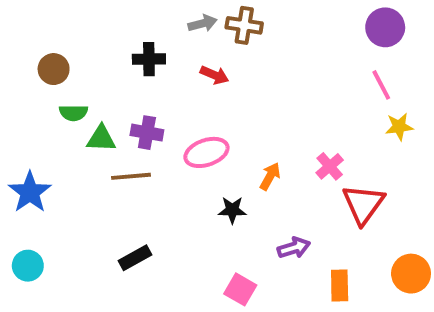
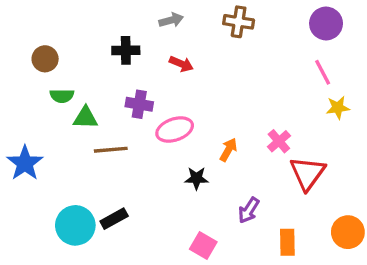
brown cross: (244, 25) -> (239, 22), moved
purple cross: (147, 133) -> (139, 104), moved
purple arrow: (294, 248) -> (249, 210), turned 140
cyan circle: (28, 266) -> (75, 225), moved, size x1.5

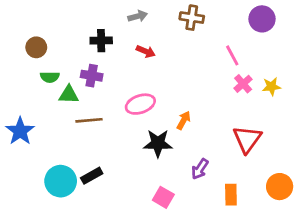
pink line: (323, 72) -> (232, 55), moved
purple cross: (139, 104) -> (92, 76), moved
pink cross: (279, 141) -> (243, 84), moved
black star: (196, 178) -> (158, 143), size x1.5

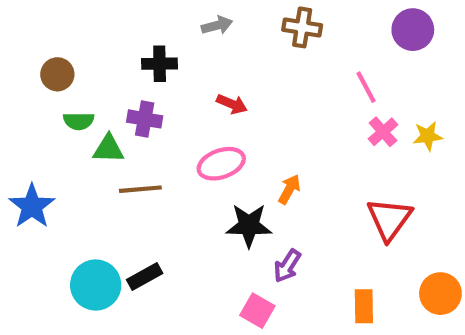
red arrow: (146, 51) -> (232, 104), moved
purple arrow: (200, 169) -> (287, 266), moved

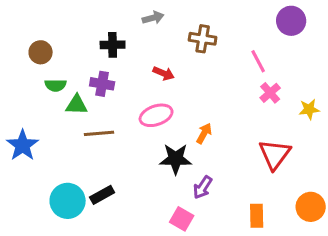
brown cross: (302, 27) -> (203, 39), moved
yellow star: (428, 136) -> (309, 109), moved

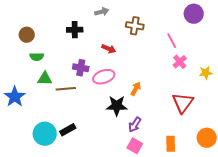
purple cross: (102, 84) -> (81, 68), moved
green triangle: (77, 105) -> (45, 79), moved
pink square: (182, 219) -> (135, 146), moved

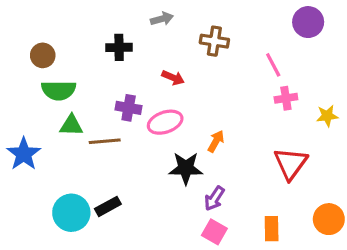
green semicircle: (37, 57) -> (59, 90), size x1.5
pink cross: (180, 62) -> (286, 98), turned 32

